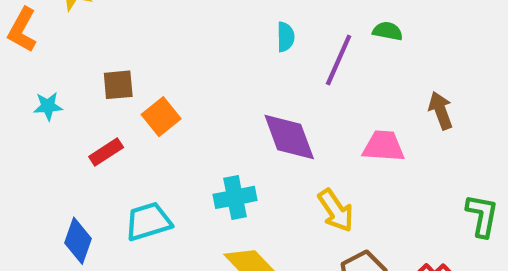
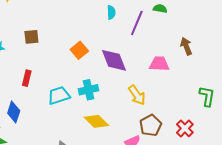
orange square: (161, 117) -> (79, 50), moved
red rectangle: (106, 152) -> (27, 78), moved, turned -42
cyan trapezoid: (148, 221) -> (59, 95), moved

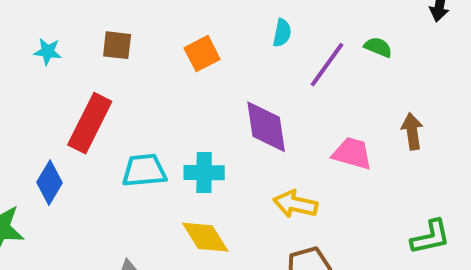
orange square: (79, 50) -> (202, 54), moved
red rectangle: (27, 78) -> (90, 123), size x1.8
yellow arrow: (137, 95) -> (295, 204), turned 125
green L-shape: (207, 96) -> (430, 237), turned 55

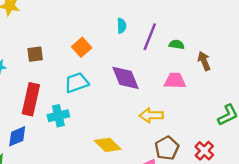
green semicircle: (378, 47) -> (177, 45), moved
cyan trapezoid: (144, 170) -> (77, 83), moved
cyan cross: (204, 173) -> (58, 116), moved
blue diamond: (50, 183) -> (17, 136), turned 50

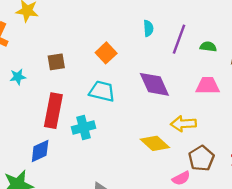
cyan trapezoid: (77, 83) -> (102, 91), turned 35
yellow diamond: (108, 145) -> (155, 143), moved

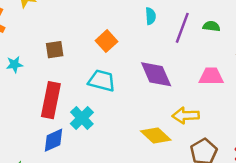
green semicircle: (208, 47) -> (211, 26), moved
cyan cross: (83, 127) -> (82, 118), turned -30
blue diamond: (40, 151) -> (53, 140), moved

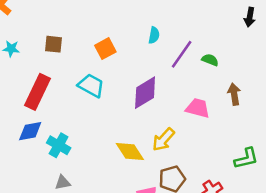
purple diamond: (156, 74) -> (145, 93), turned 68
yellow arrow: (186, 116) -> (163, 140), turned -60
cyan cross: (82, 118) -> (59, 145), moved, turned -30

